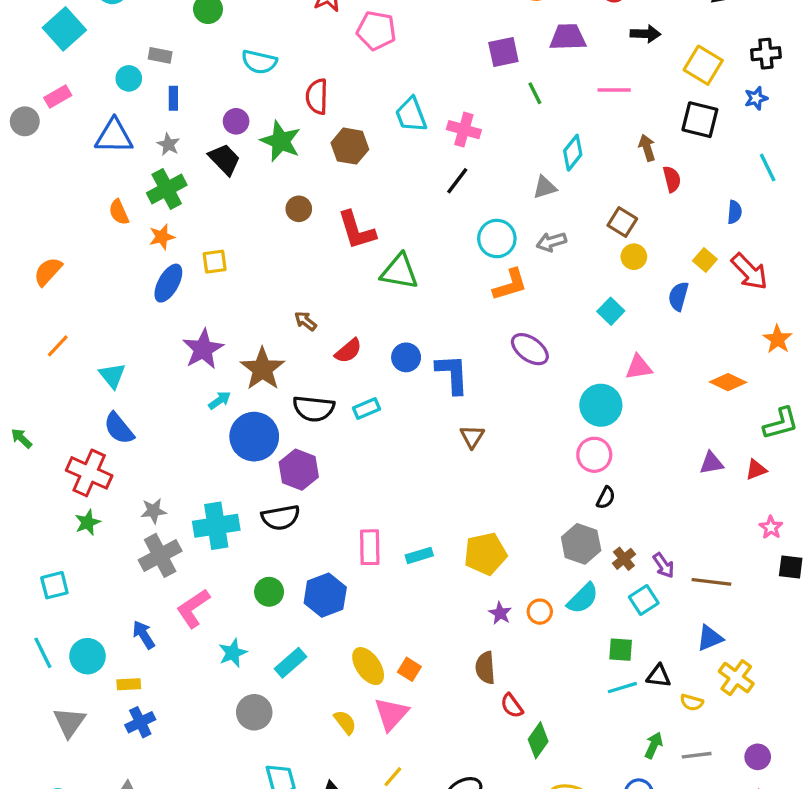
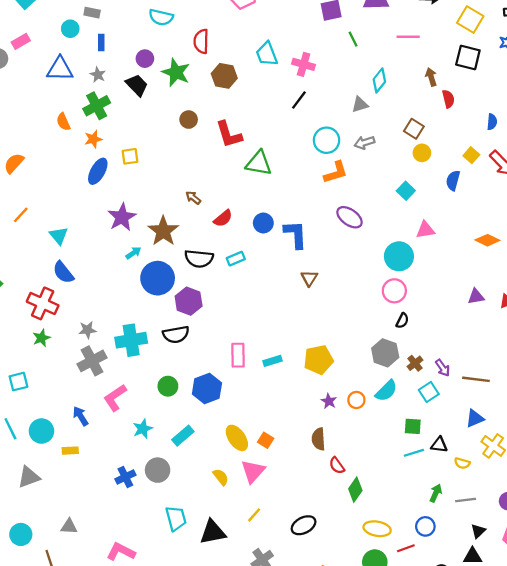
gray triangle: (69, 722) -> (29, 477), turned 35
blue cross: (140, 722) -> (125, 477), moved

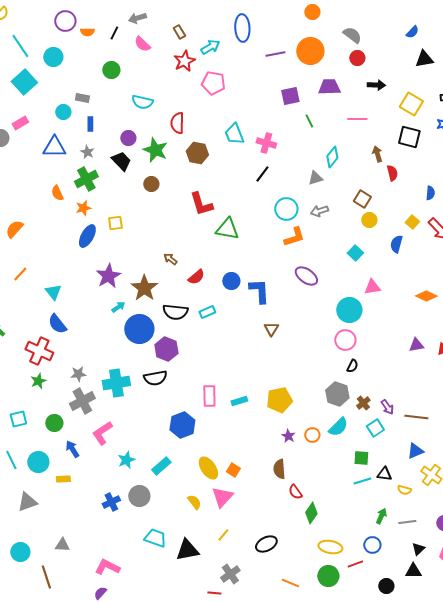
brown circle: (189, 120) -> (151, 184), moved
green circle: (168, 386) -> (54, 423), moved
cyan trapezoid: (176, 518) -> (155, 538), turned -55

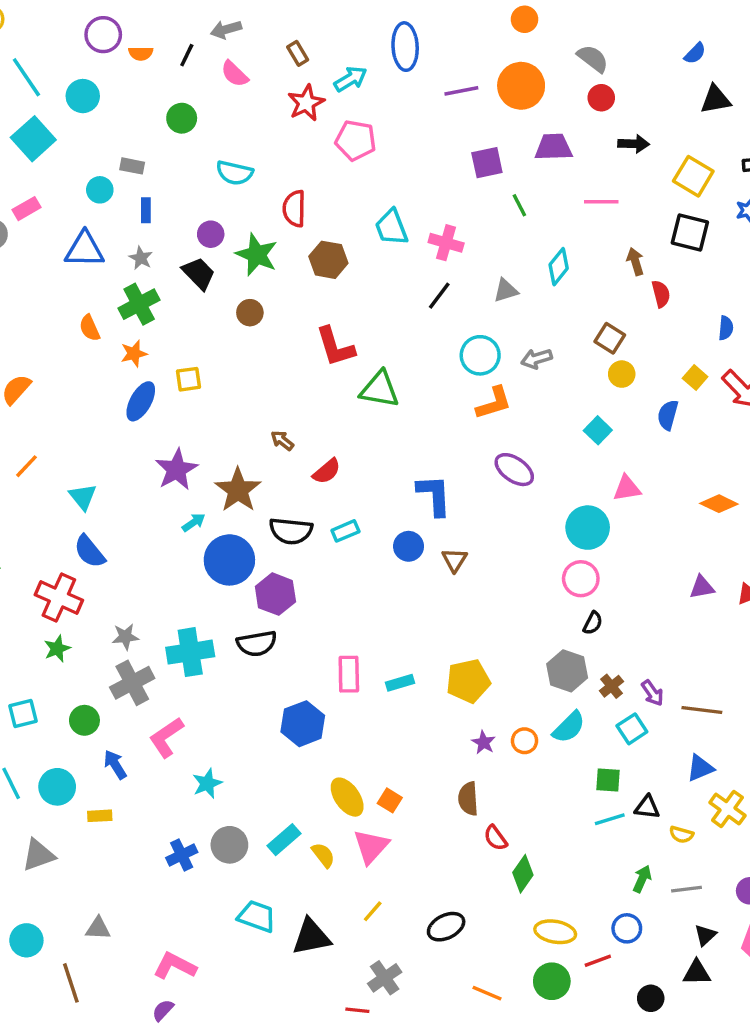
gray triangle: (315, 178) -> (506, 290), moved
blue circle: (231, 281) -> (409, 546), moved
cyan rectangle: (161, 466) -> (284, 840), moved

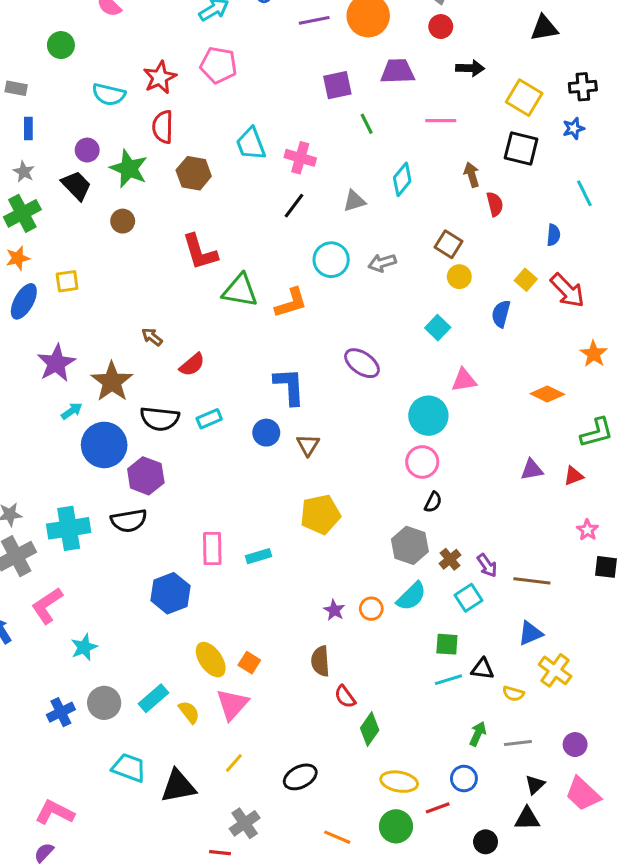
red star: (306, 103) -> (160, 77), moved
orange L-shape: (494, 403) -> (291, 303), moved
yellow pentagon: (468, 681) -> (320, 514), moved

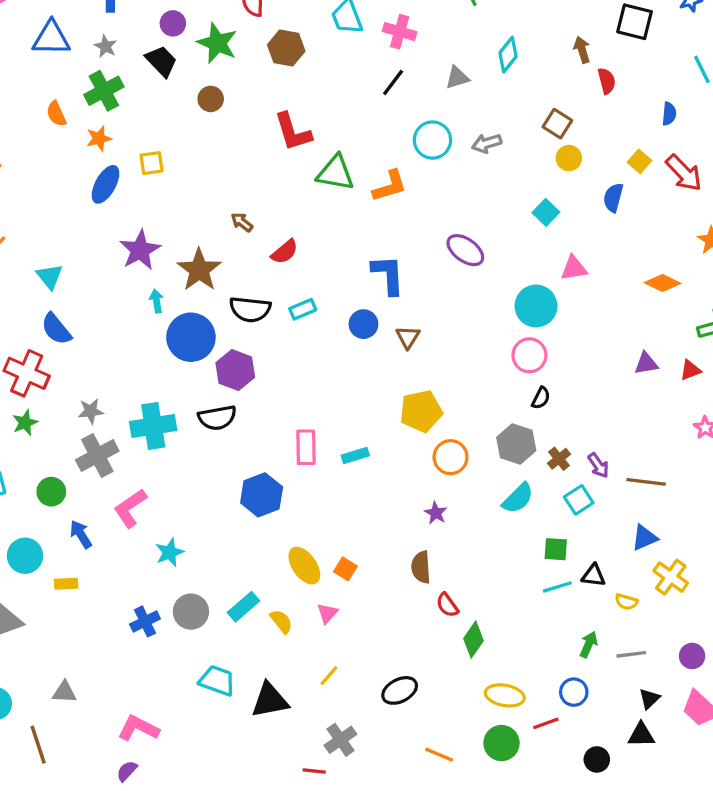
cyan arrow: (72, 411) -> (156, 301), turned -65
orange circle: (371, 609) -> (451, 457), moved, size x1.4
pink triangle: (232, 704) -> (327, 613), size x0.6

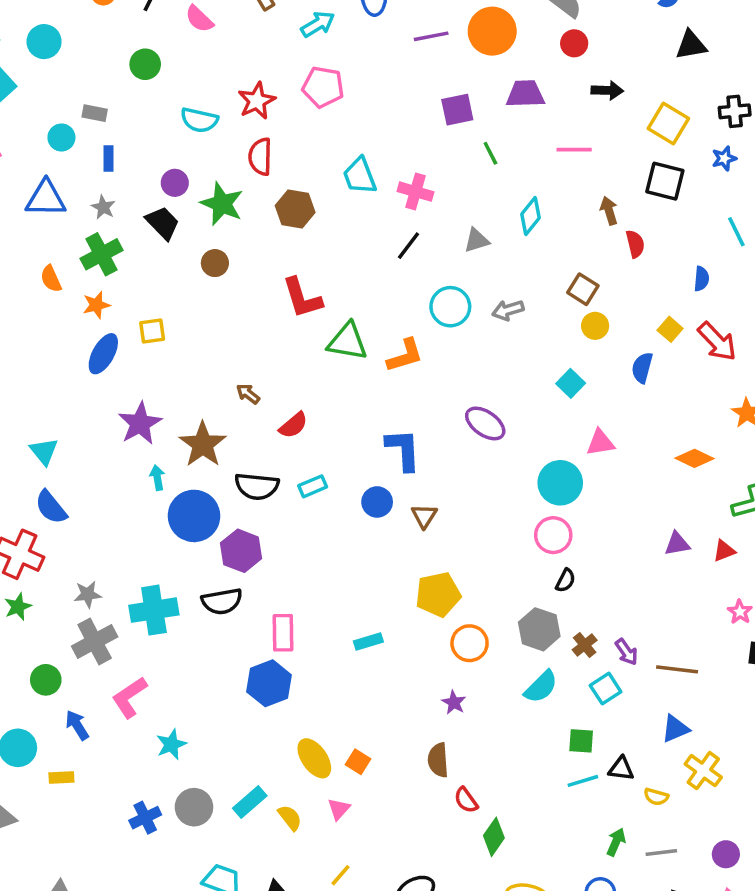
pink rectangle: (306, 447) -> (283, 633), moved

